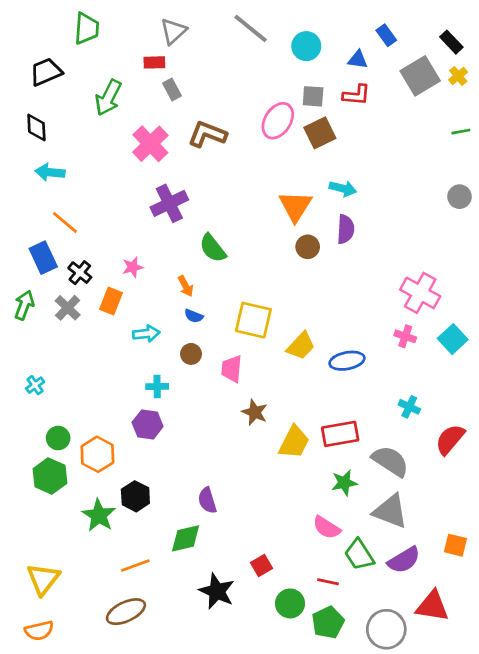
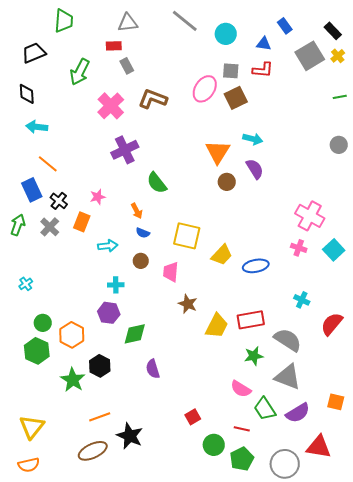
gray triangle: (173, 31) -> (128, 23), turned 35
purple semicircle: (346, 229) -> (255, 169), turned -35
green diamond: (186, 538) -> (135, 334), moved
black star: (217, 591) -> (130, 436), moved

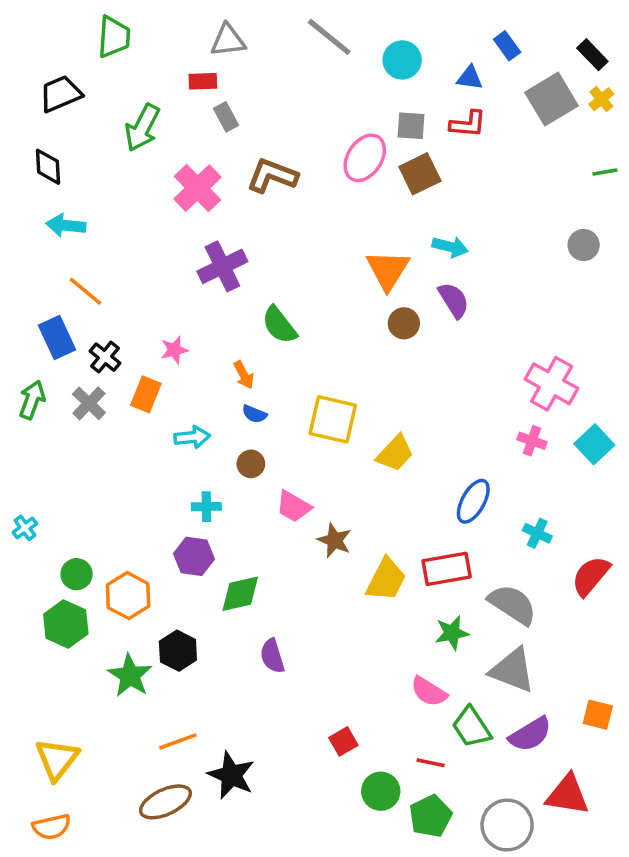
gray circle: (339, 145) -> (584, 245), moved
blue ellipse: (256, 266) -> (473, 501), moved, turned -50
pink trapezoid: (171, 272) -> (294, 507), moved, turned -65
cyan cross: (26, 284) -> (25, 528), moved

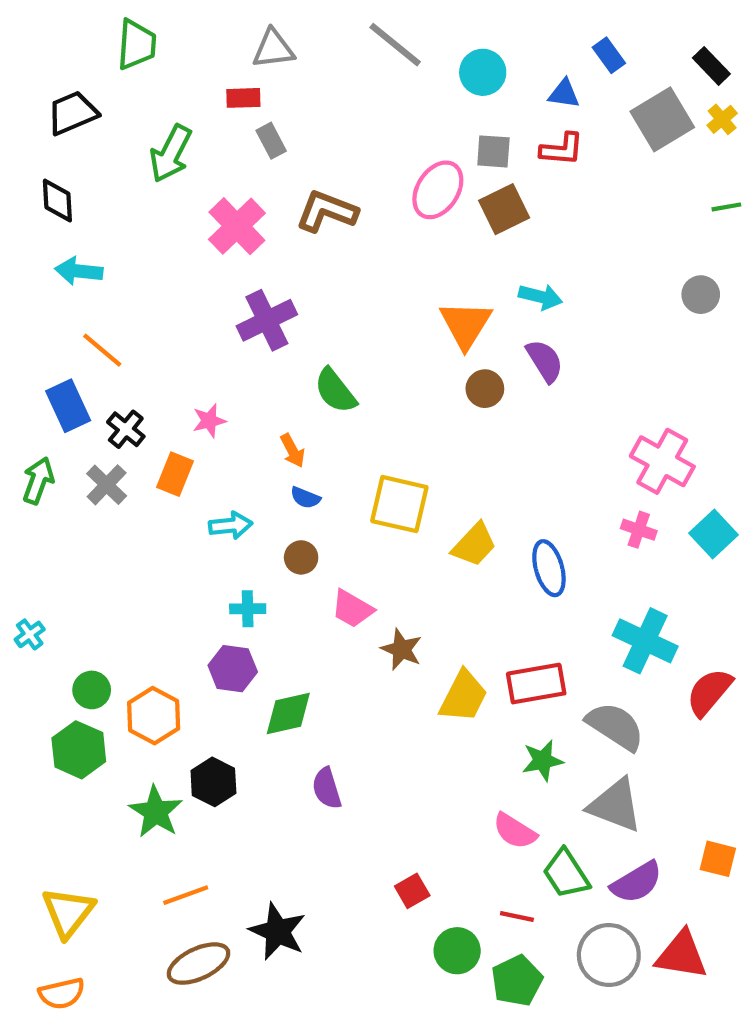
blue ellipse: (473, 501) -> (549, 568), moved, turned -45
cyan cross: (537, 533) -> (645, 641), size x1.8
orange line: (178, 741) -> (186, 895), moved
gray circle: (507, 825) -> (609, 955), moved

